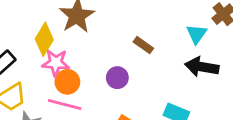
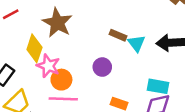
cyan triangle: (197, 34) -> (136, 43), moved
pink star: (56, 63) -> (48, 66), turned 30

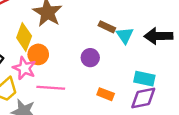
pink star: (48, 66) -> (24, 68), moved
orange circle: (61, 80) -> (38, 54), moved

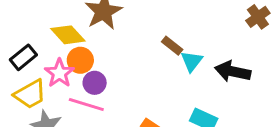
yellow diamond: (24, 37) -> (68, 35), turned -76
purple circle: (90, 58) -> (95, 83), moved

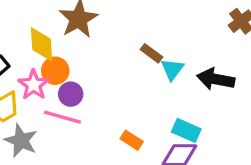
yellow diamond: (68, 35) -> (42, 44), turned 40

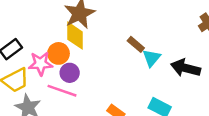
yellow diamond: (42, 44) -> (75, 36), moved
pink star: (34, 85) -> (41, 64), turned 30

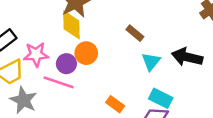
orange circle: (58, 53) -> (86, 53), moved
cyan triangle: (152, 58) -> (151, 61), moved

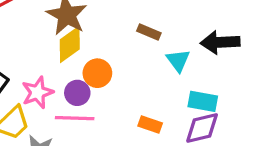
yellow diamond: (71, 25) -> (70, 44), turned 72

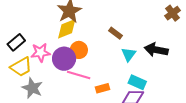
purple circle: (77, 93) -> (64, 59), size x1.5
pink line: (75, 118) -> (79, 75), moved
orange rectangle: (150, 125) -> (103, 88), turned -48

